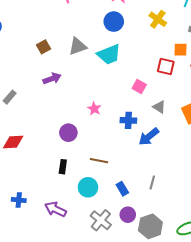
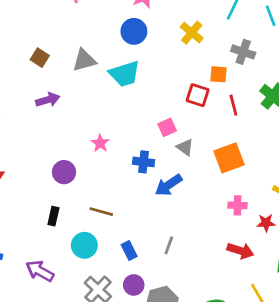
brown square: (44, 47) -> (40, 58), turned -32
pink square: (139, 87) -> (167, 127), moved, turned 32

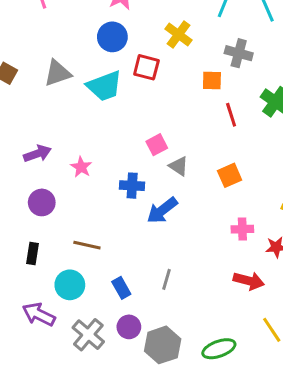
red square: (198, 95) -> (146, 67), moved
purple arrow: (48, 100) -> (37, 154), moved
orange square: (229, 158) -> (230, 175), size x0.7
purple arrow: (40, 271) -> (39, 314), moved

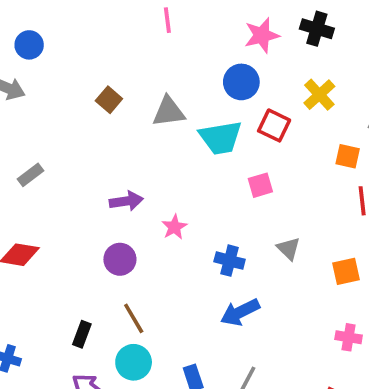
pink square: (157, 145) -> (260, 185), moved
blue arrow: (162, 210) -> (240, 312), moved
brown line: (87, 245) -> (134, 318), moved, turned 36
black rectangle: (33, 253) -> (82, 334), moved

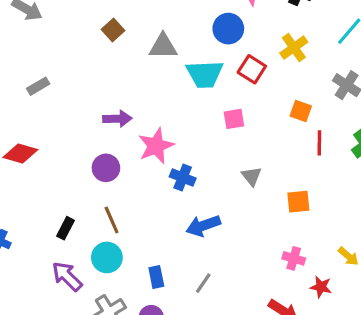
orange square: (348, 156) -> (301, 111), moved
pink star: (174, 227) -> (156, 146), size x1.6
blue cross: (230, 261) -> (183, 177), moved

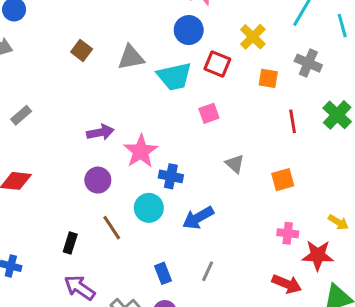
orange square: (301, 111) -> (268, 78), moved
cyan circle: (107, 257) -> (149, 208), moved
red star: (321, 287) -> (318, 255), size x1.5

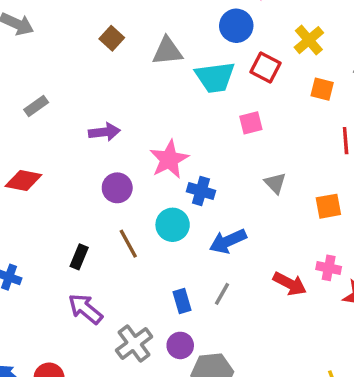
purple arrow: (100, 132) -> (104, 132), moved
gray line: (208, 271) -> (222, 294), moved
red arrow: (287, 284) -> (290, 284), moved

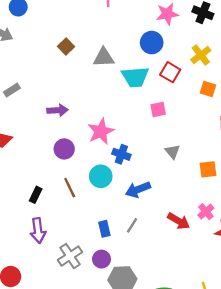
pink cross: (329, 268) -> (206, 212), turned 35
purple arrow: (85, 309) -> (38, 231), turned -140

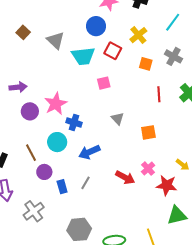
gray triangle: (104, 57) -> (56, 40), turned 48
purple circle: (64, 149) -> (30, 111), moved
purple circle: (101, 259) -> (44, 172), moved

